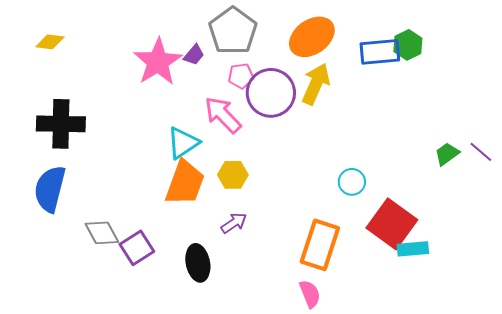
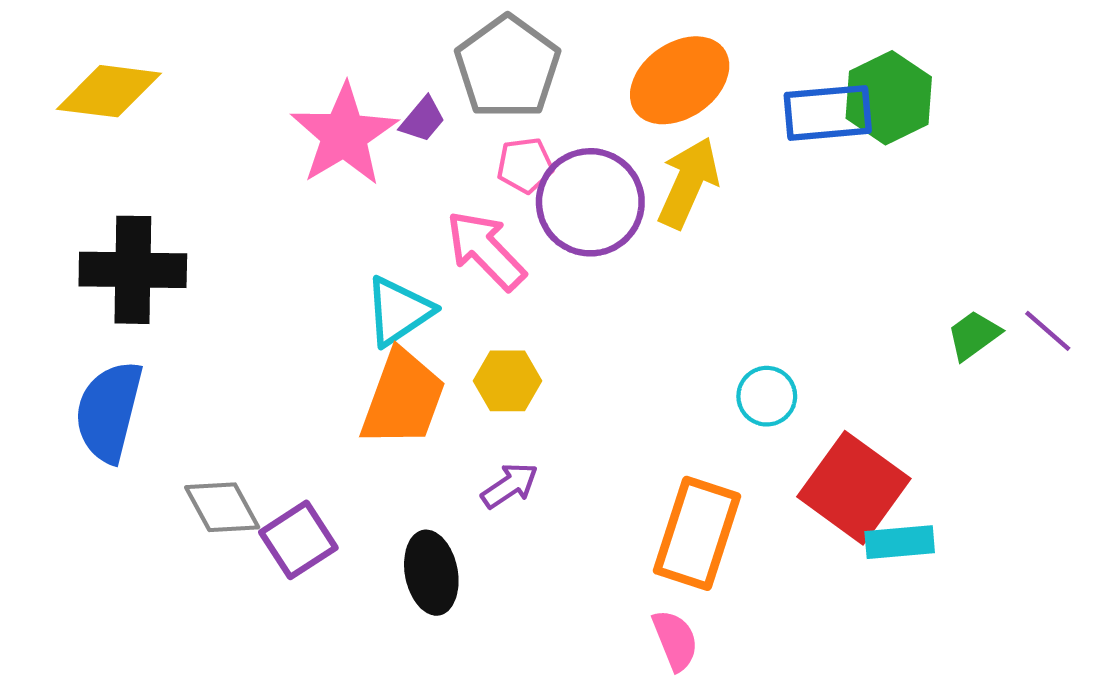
yellow diamond: (50, 42) -> (109, 91), size x1.6
green hexagon: (408, 45) -> (889, 98), size x1.4

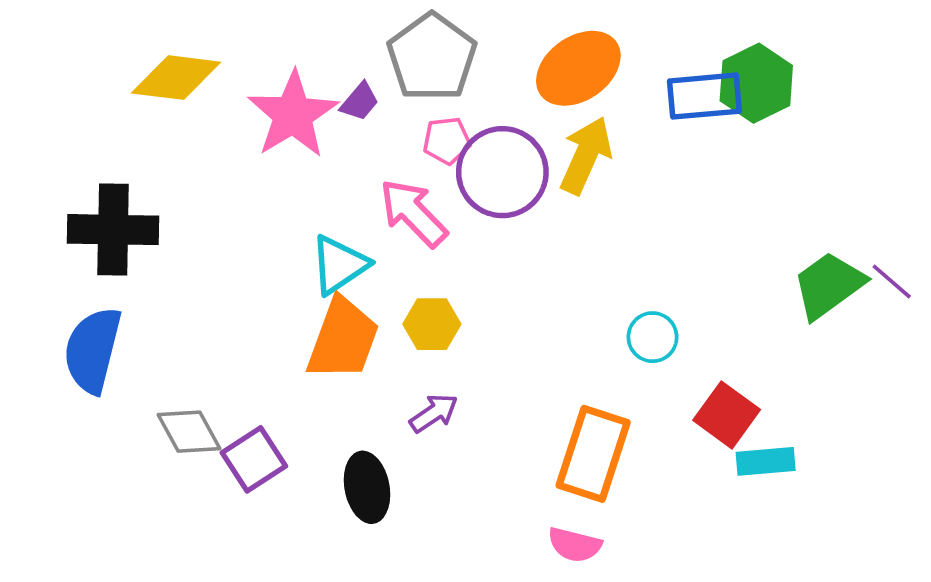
yellow diamond: (109, 91) -> (176, 78), moved
green trapezoid: (974, 335) -> (829, 285), size x1.6
red square: (854, 488) -> (727, 415), size x0.7
pink semicircle: (675, 640) -> (575, 545), turned 126

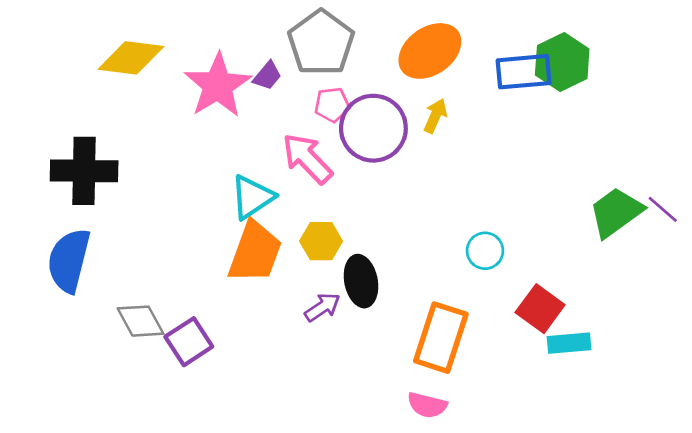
yellow arrow: (586, 155) -> (435, 116), size x0.6
black ellipse: (367, 487) -> (361, 281), moved

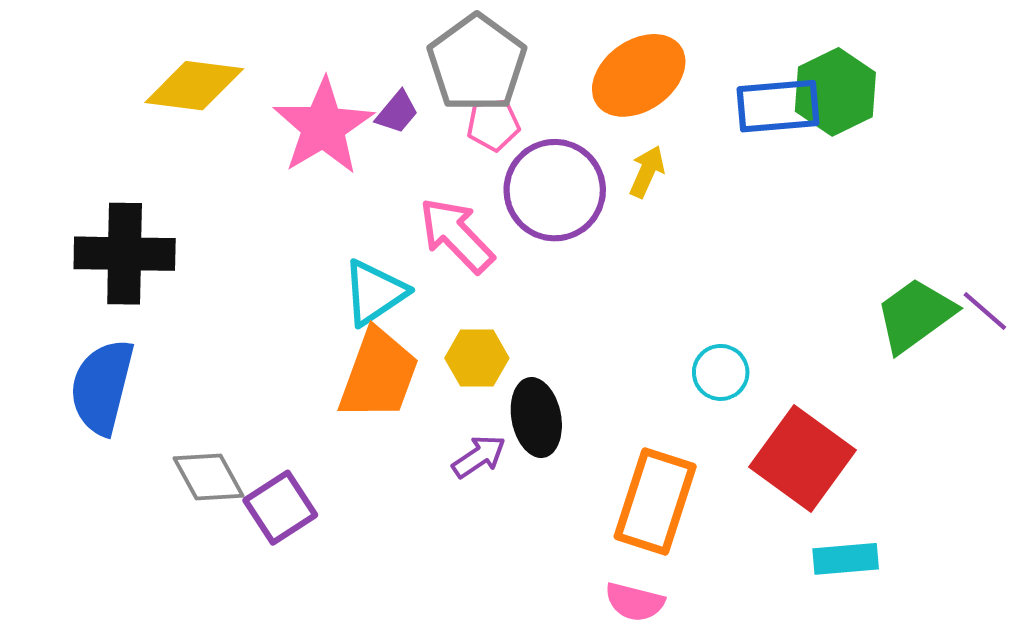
pink pentagon: (332, 105) -> (493, 125), moved
red square: (540, 309) -> (803, 458), size x1.4
cyan rectangle: (569, 343) -> (846, 559), moved

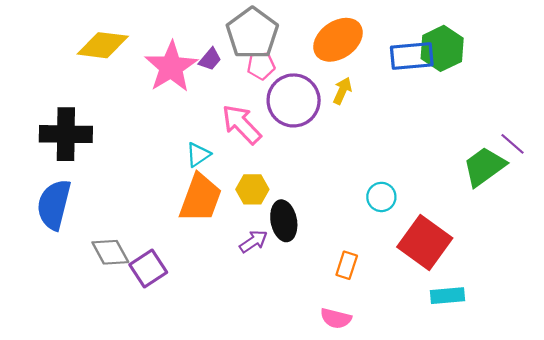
cyan triangle: (374, 293) -> (198, 155), size x0.7
purple line: (985, 311) -> (513, 144), moved
orange rectangle: (655, 502) -> (347, 265), size x0.5

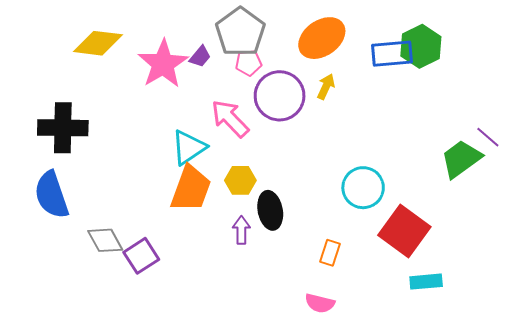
cyan triangle: (198, 155) -> (189, 147), size x1.5
cyan circle: (381, 197) -> (363, 188), size x1.5
blue semicircle: (54, 205) -> (51, 195), turned -33
purple arrow: (253, 241) -> (241, 230), turned -56

